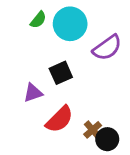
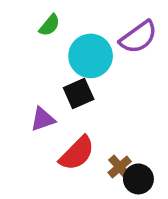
cyan circle: (70, 24) -> (91, 56), moved
purple semicircle: (107, 48) -> (138, 37), moved

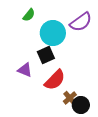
purple triangle: (43, 119) -> (25, 70), turned 42
red semicircle: (77, 153) -> (55, 80), moved

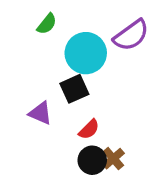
red semicircle: (55, 80) -> (89, 129), size x0.6
black circle: (81, 105) -> (92, 160), moved

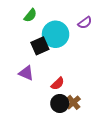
purple semicircle: (131, 35) -> (85, 23), size x0.6
black square: (74, 89) -> (40, 46), moved

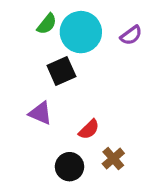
cyan circle: (56, 34) -> (81, 32), moved
black circle: (60, 103) -> (70, 167), moved

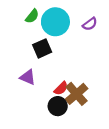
brown cross: (113, 159) -> (77, 94), moved, size x1.5
black circle: (70, 167) -> (58, 106), moved

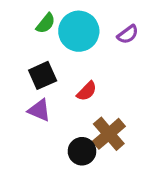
black square: (42, 48) -> (43, 75), moved
red semicircle: (61, 88) -> (87, 91), moved

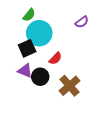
cyan circle: (79, 31) -> (39, 33), moved
black circle: (82, 151) -> (40, 77), moved

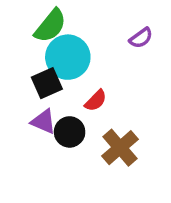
green semicircle: (29, 15) -> (50, 26), size x1.5

